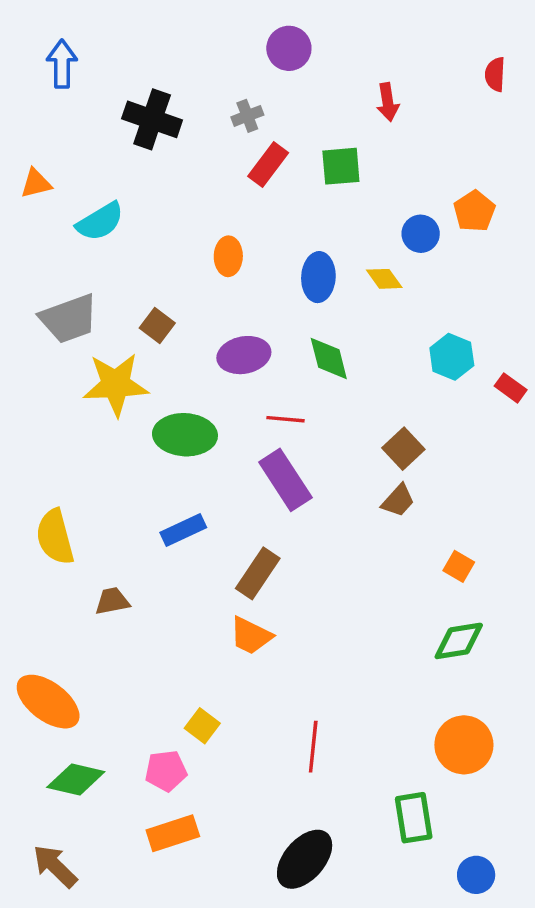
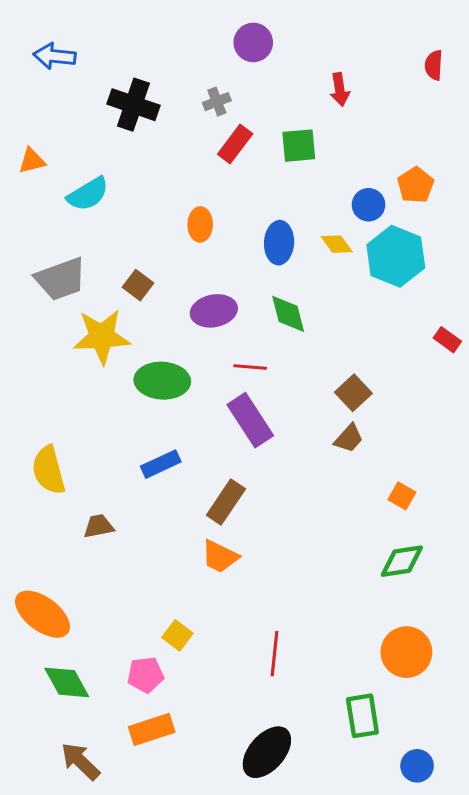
blue arrow: (62, 64) -> (55, 56), turned -84
cyan hexagon: (452, 357) -> (396, 256), moved, size x1.5
green diamond: (76, 780) -> (67, 682), turned 48
brown arrow: (55, 866) -> (80, 761), moved

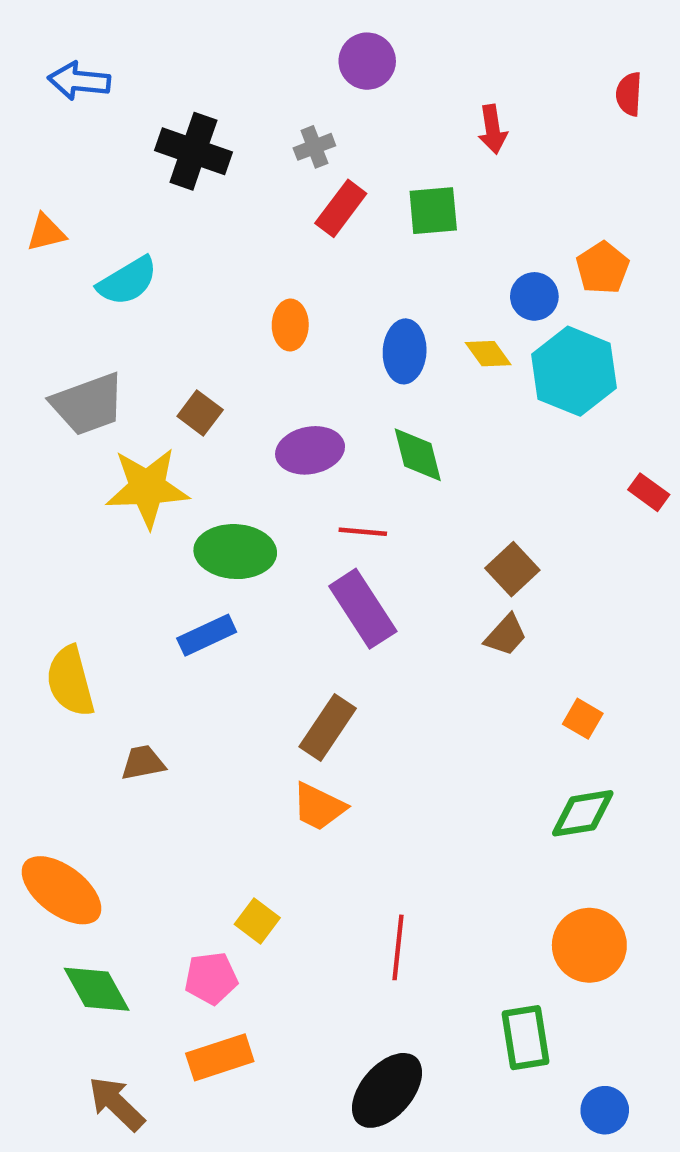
blue rectangle: (161, 464) -> (207, 635), moved

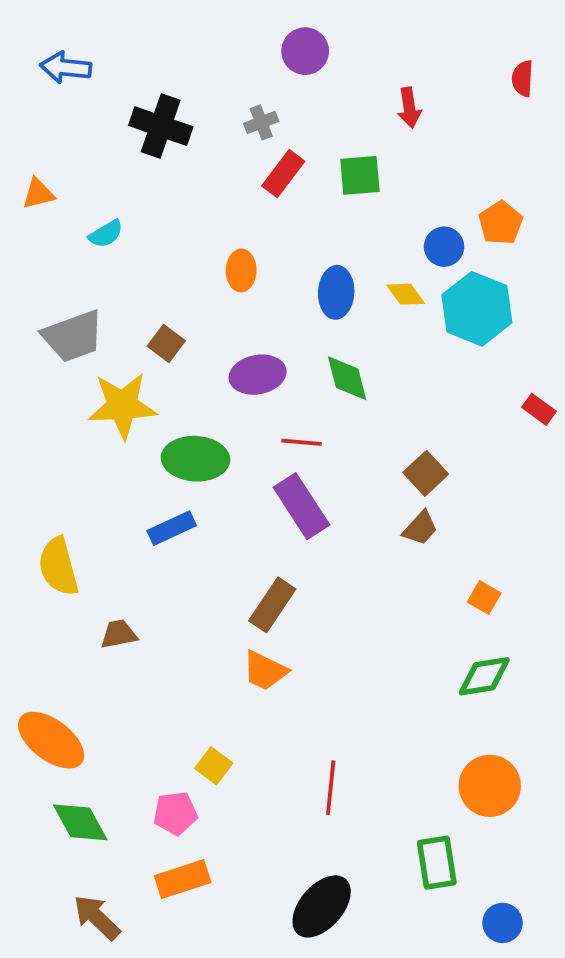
cyan semicircle: (127, 281) -> (106, 234), size x0.7

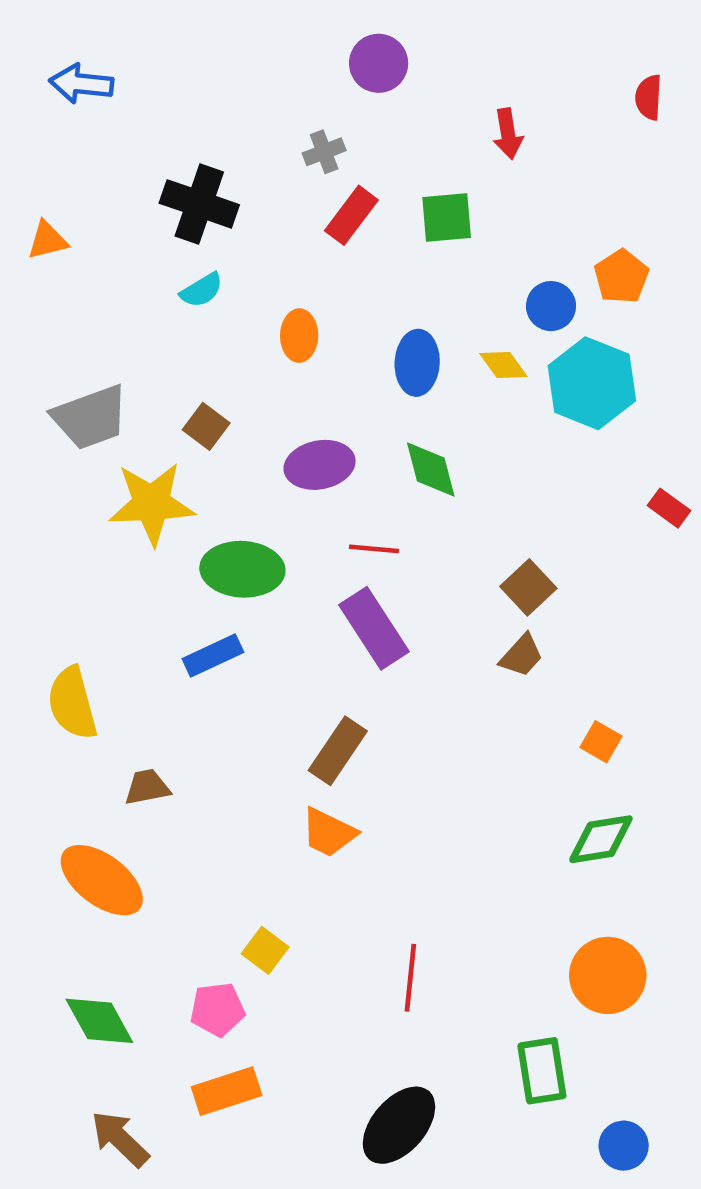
black cross: (161, 126) -> (199, 204), moved
cyan semicircle: (106, 234) -> (202, 290), moved
orange ellipse: (51, 740) -> (102, 880), moved

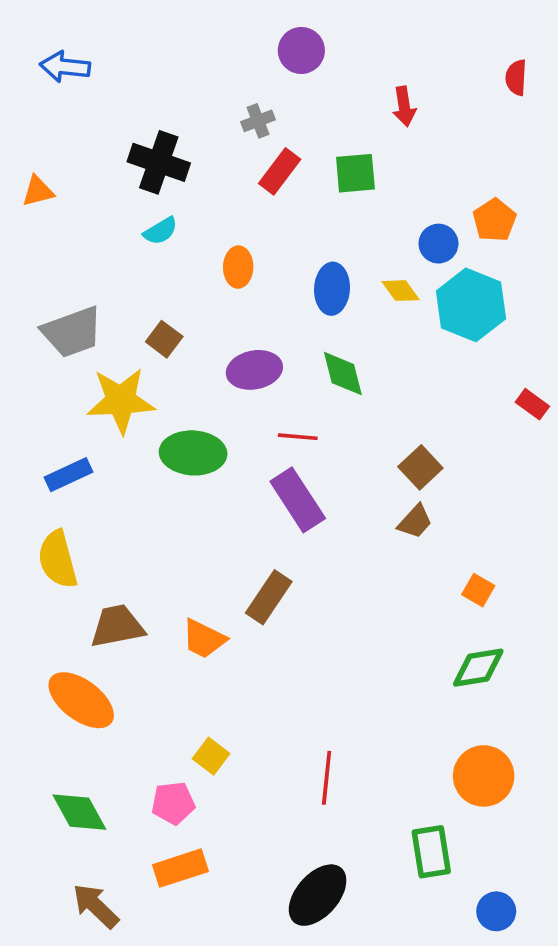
blue rectangle: (213, 655) -> (69, 475), moved
brown trapezoid: (147, 787) -> (117, 626), size x1.5
orange trapezoid: (329, 832) -> (204, 639), moved

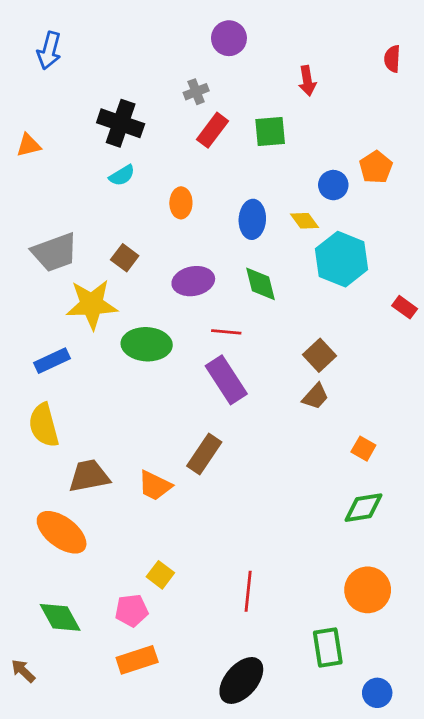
blue arrow: (65, 67) -> (49, 51), turned -81
cyan hexagon: (471, 305) -> (342, 259), moved
brown arrow: (96, 906) -> (23, 671), moved, size x0.7

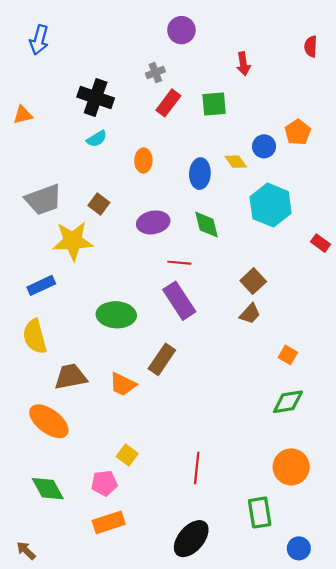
yellow diamond: (304, 221) -> (236, 162), moved
green ellipse: (147, 344) -> (116, 315), moved
brown arrow: (23, 671) -> (26, 551), moved

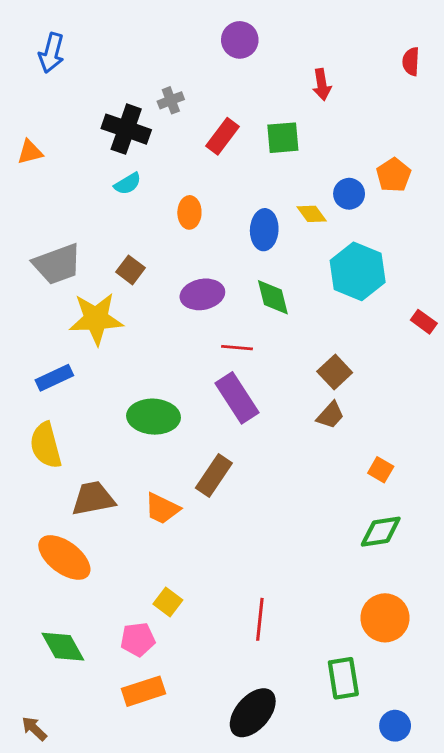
gray cross: (155, 73) -> (171, 100), moved

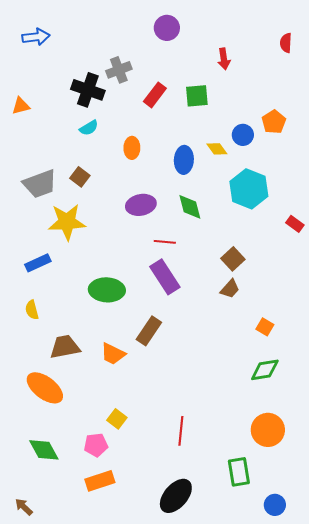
blue arrow: (51, 53) -> (36, 37), turned -112
gray cross: (171, 100) -> (119, 70), size x1.4
brown square: (131, 270) -> (80, 177), moved
yellow semicircle: (46, 445) -> (32, 310), size x0.6

